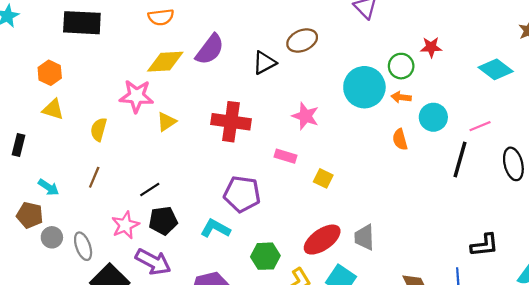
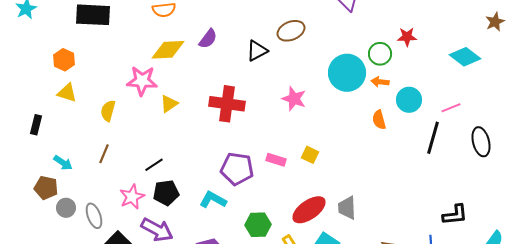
purple semicircle: (210, 49) -> (208, 39), size x0.7
pink rectangle: (285, 156) -> (276, 160), moved

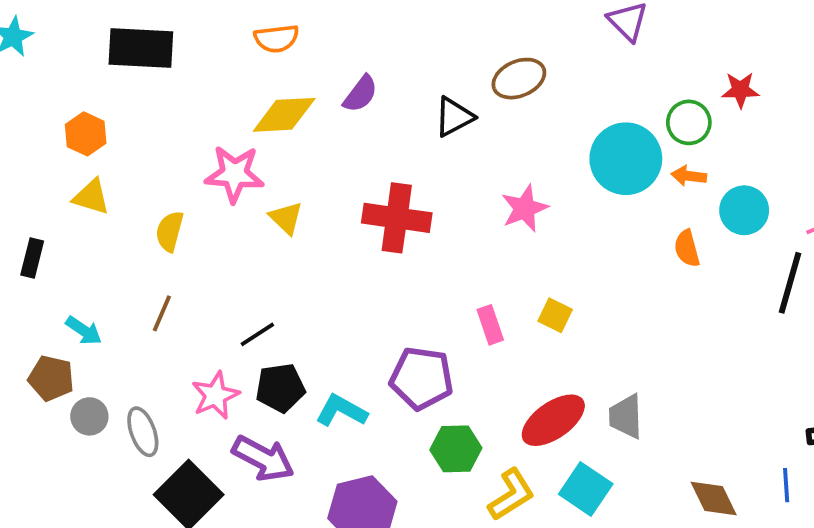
pink star: (294, 99) -> (525, 208), turned 30
yellow triangle: (169, 104) -> (286, 218), turned -42
pink rectangle: (276, 160) -> (490, 325), turned 54
purple pentagon: (237, 169) -> (422, 378), moved
cyan L-shape: (213, 200) -> (341, 411), moved

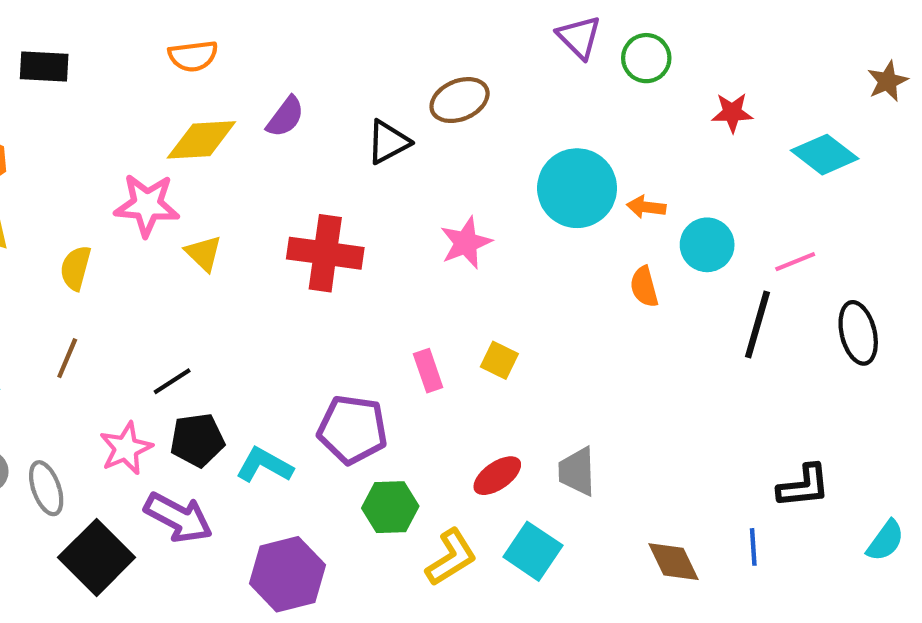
black rectangle: (141, 48) -> (44, 66), size x0.7
red star: (740, 90) -> (732, 113), moved
green circle: (689, 122) -> (646, 58), moved
red ellipse: (553, 420) -> (497, 476), size x0.7

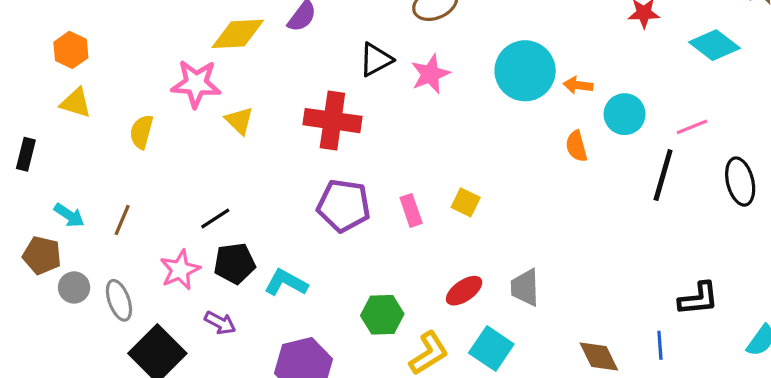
black triangle: (388, 142) -> (376, 60), moved
pink star: (466, 243) -> (430, 74), moved
brown line: (67, 358) -> (122, 220), moved
purple pentagon: (353, 429) -> (344, 206), moved
purple arrow: (178, 518) -> (220, 323), size x0.6

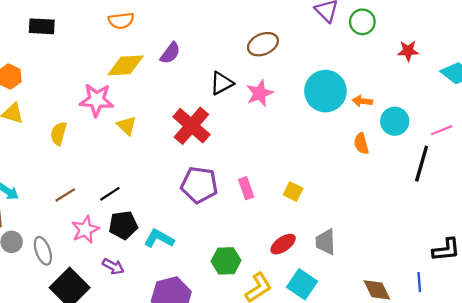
red cross: (332, 121) -> (191, 126), turned 33
yellow square: (466, 202) -> (293, 192), moved
brown line: (122, 220) -> (65, 195), moved, turned 35

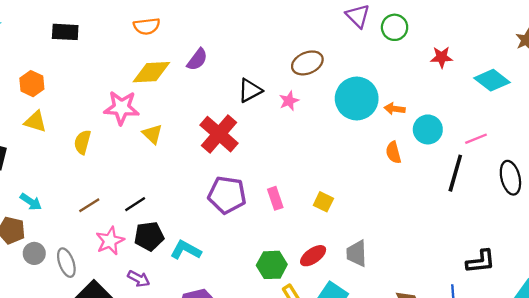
brown ellipse: (263, 44) -> (307, 63), moved
pink star: (260, 93) -> (289, 101), size x0.7
green hexagon: (226, 261) -> (272, 265), moved

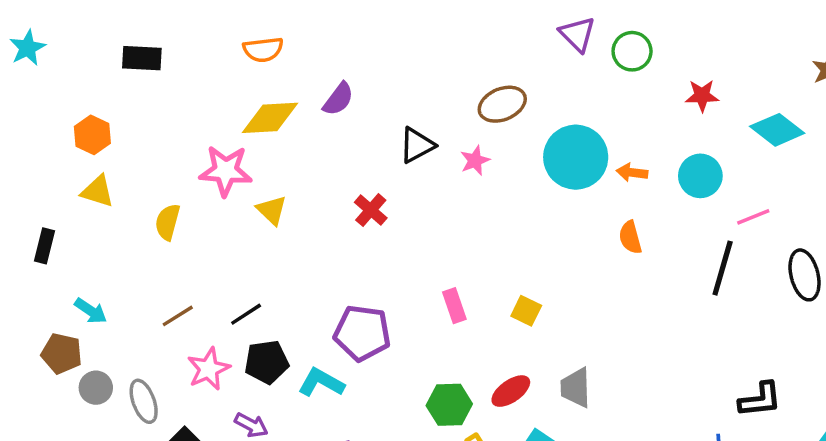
cyan circle: (428, 129) -> (700, 176), moved
red cross: (219, 134) -> (371, 210), size x0.6
purple pentagon: (227, 195) -> (362, 333), moved

